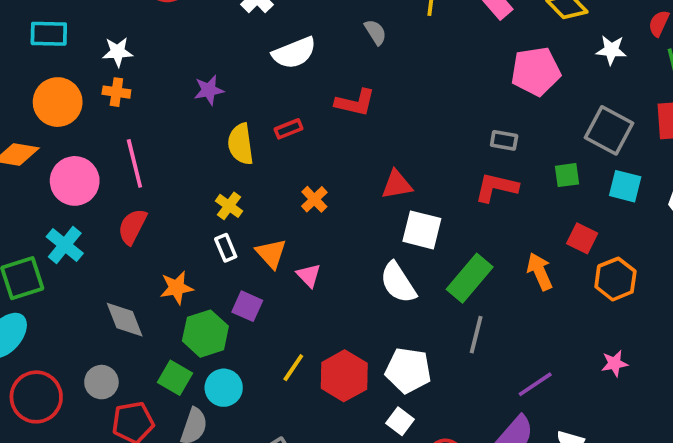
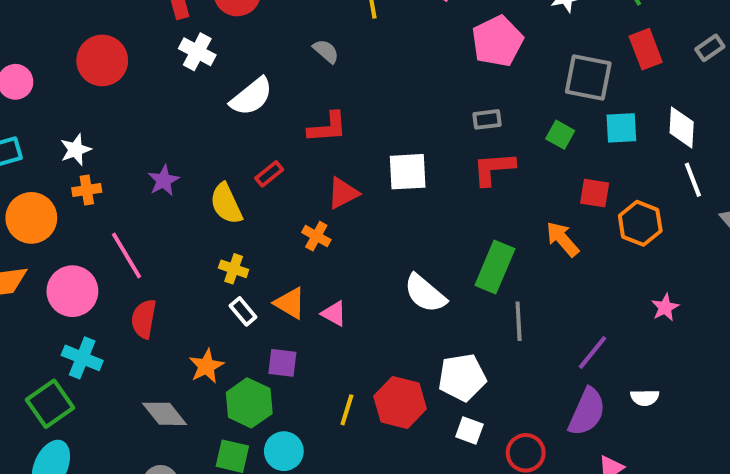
purple star: (209, 90) -> (164, 180), moved
green square: (567, 175) -> (560, 135), turned -36
red triangle: (397, 185) -> (343, 193), moved
white square: (422, 230) -> (408, 172), moved

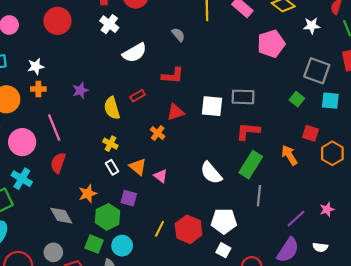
gray rectangle: (487, 119) -> (243, 97), moved, size x1.5
red L-shape: (494, 169) -> (248, 131), moved
pink star: (665, 307) -> (327, 209), moved

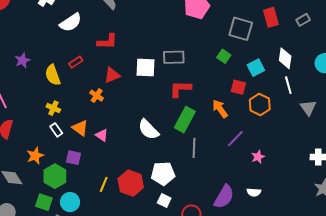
cyan square: (330, 101) -> (256, 68), moved, turned -30
purple line: (296, 219) -> (235, 139), moved

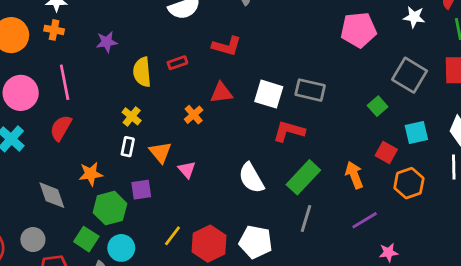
red L-shape: (180, 89) -> (289, 131), moved
white rectangle: (56, 130) -> (128, 147), turned 32
purple square: (73, 158) -> (141, 190), turned -35

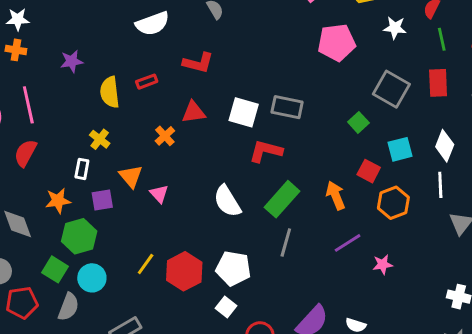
white rectangle: (128, 147) -> (82, 169), moved
purple square: (141, 190) -> (102, 200), moved
pink star: (388, 252) -> (383, 264), moved

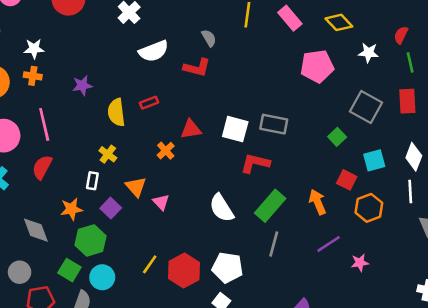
red L-shape: (198, 63) -> (197, 68), moved
purple square: (102, 200) -> (111, 208), turned -36

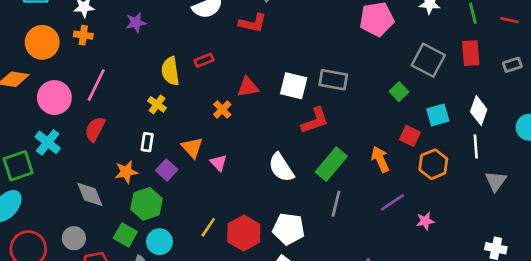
purple star: (82, 85) -> (136, 23), moved
pink line: (44, 124) -> (96, 85), turned 40
yellow cross: (108, 154) -> (157, 104), moved
red L-shape: (255, 163) -> (315, 121), turned 148

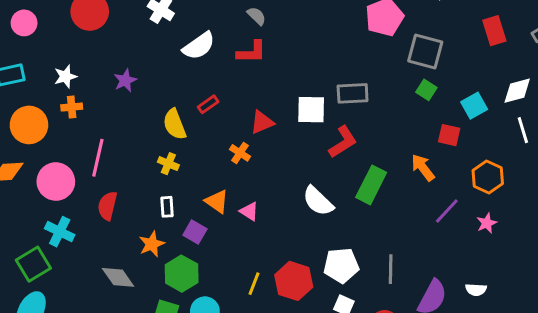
gray square: (428, 60) -> (425, 51), moved
white diamond: (479, 111) -> (517, 91), turned 68
orange hexagon: (433, 164) -> (488, 177), moved
gray line: (336, 204) -> (391, 269), moved

